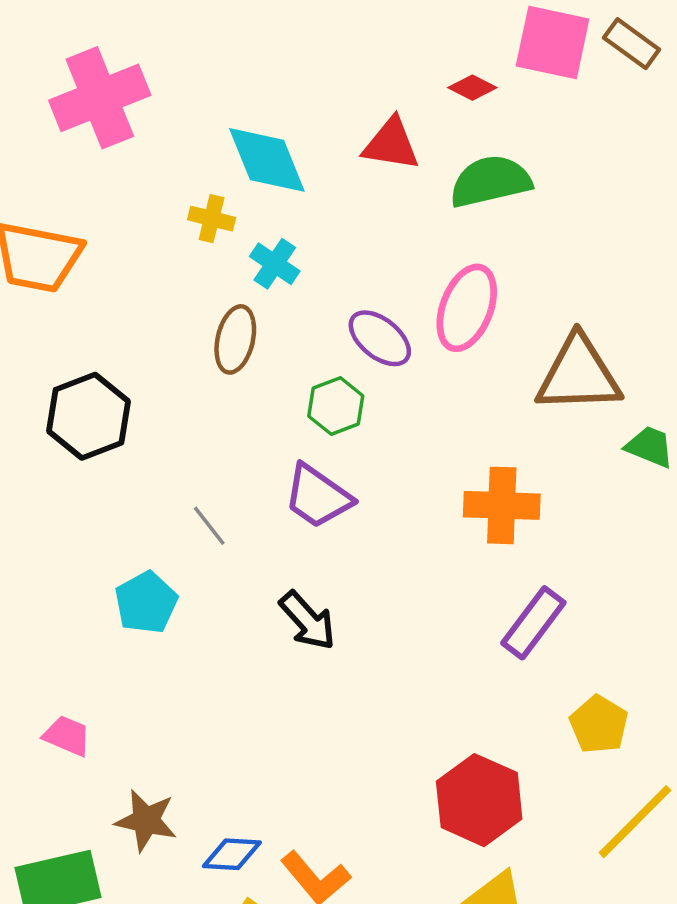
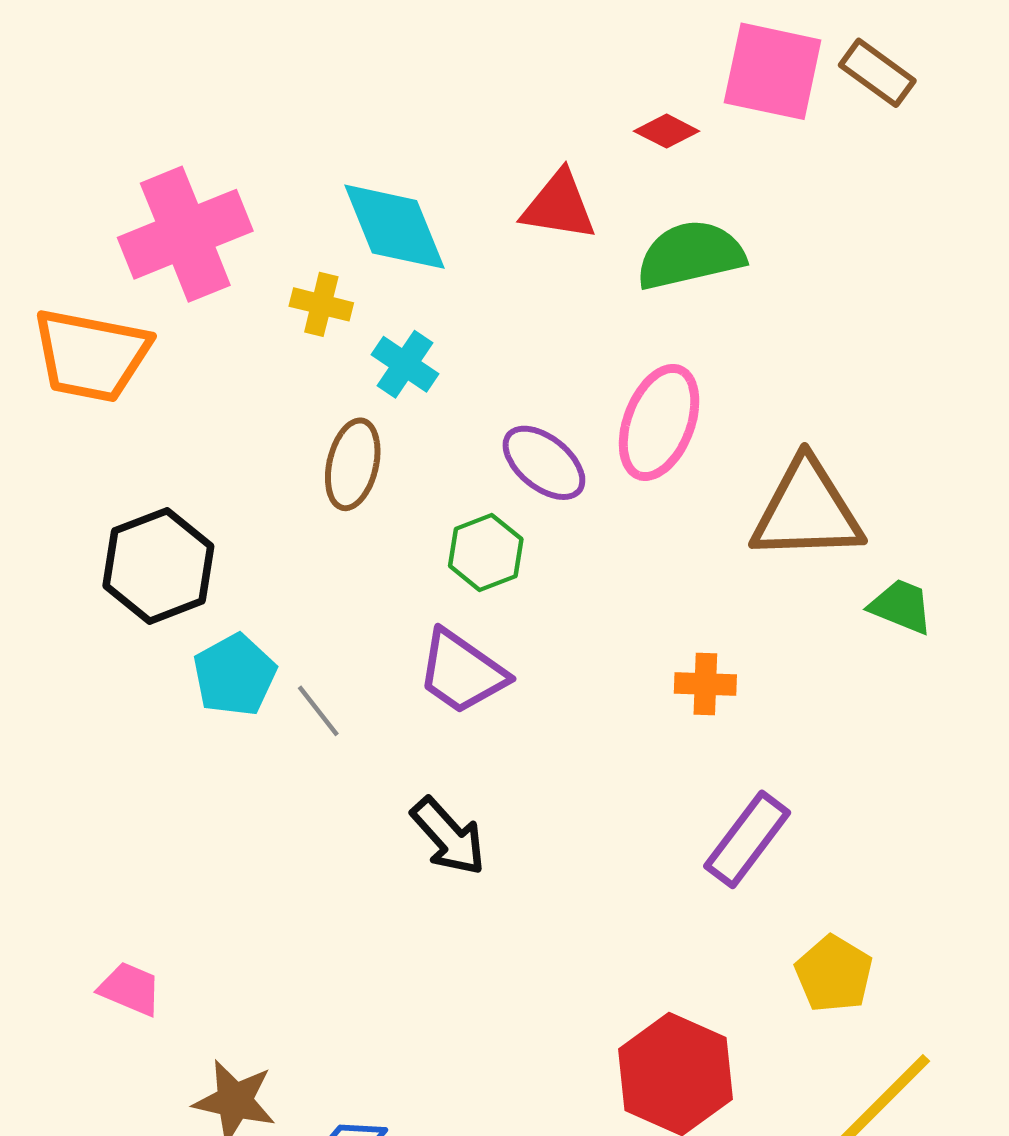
pink cross: (100, 98) -> (185, 234), moved
orange cross: (502, 505) -> (705, 684), size x0.6
cyan pentagon: (146, 603) -> (235, 675), moved

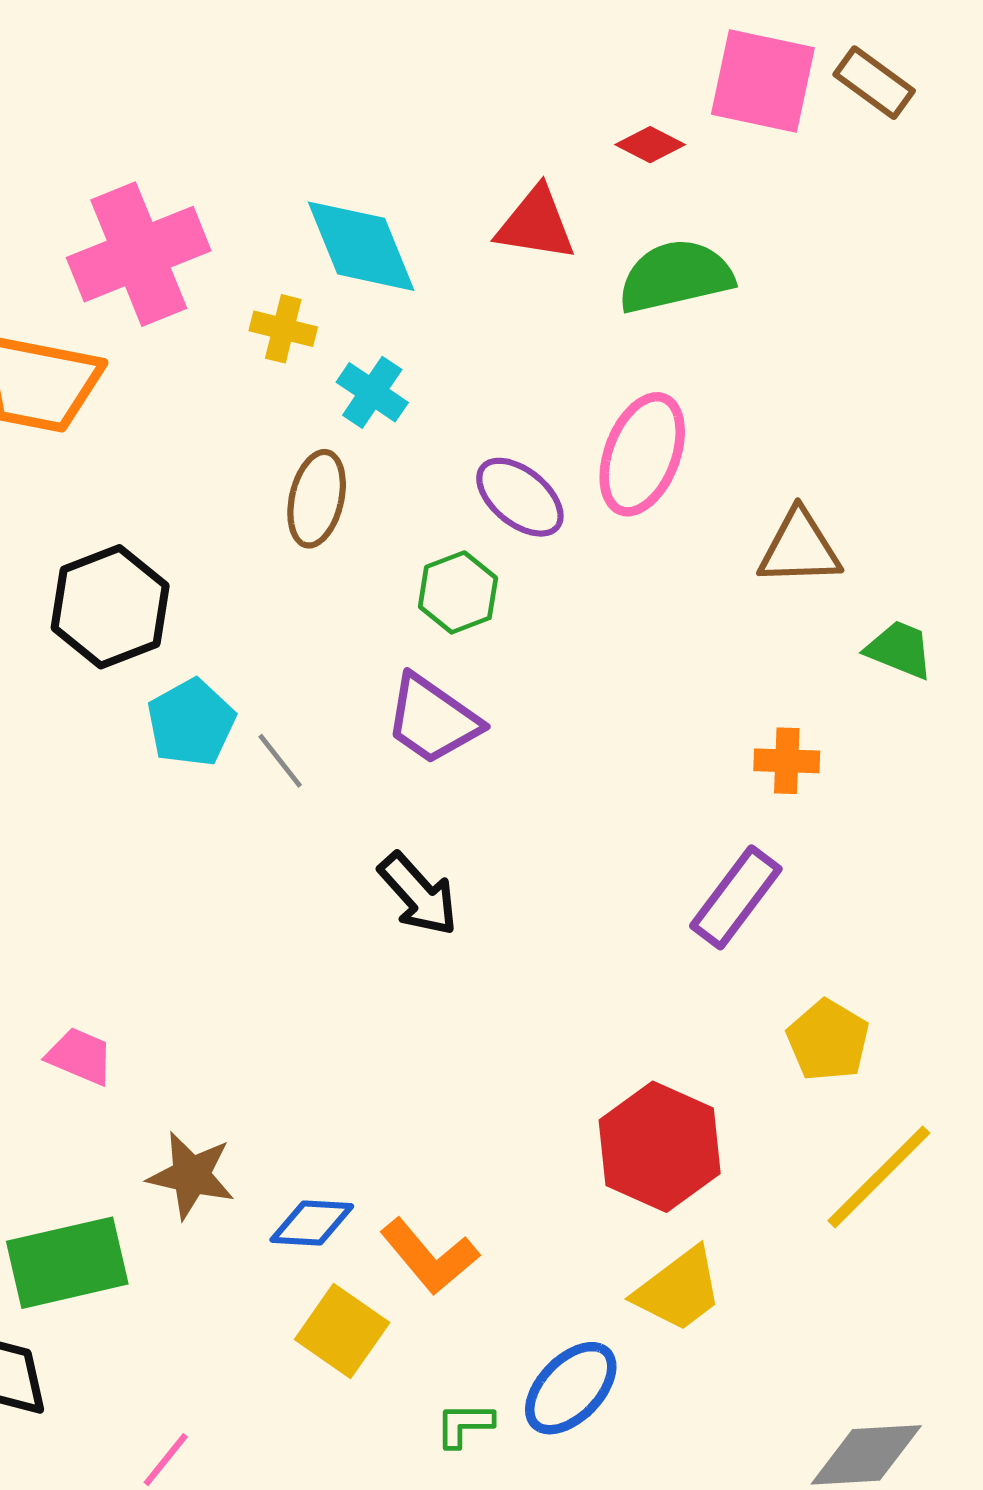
brown triangle: (807, 511) -> (799, 548), size x0.7
orange cross: (705, 684) -> (787, 761), moved

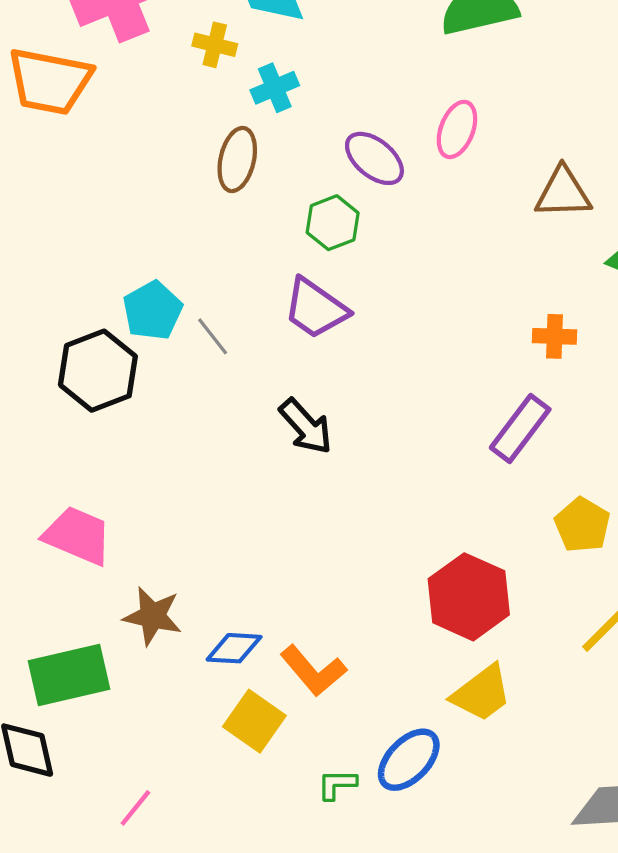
cyan cross: (372, 392) -> (275, 88), turned 33
pink ellipse: (642, 454) -> (457, 129), size x0.7
black hexagon: (110, 607) -> (98, 371), moved
pink trapezoid: (80, 1056) -> (78, 536), size x1.5

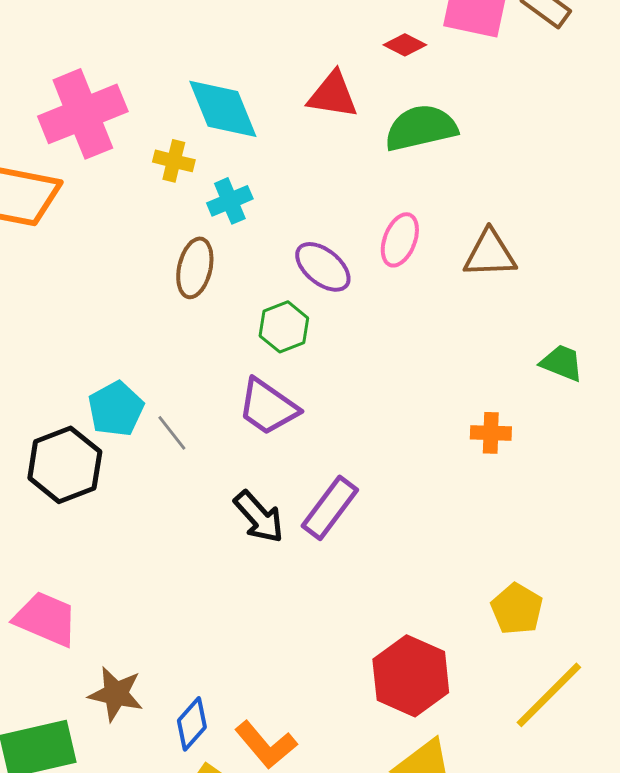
brown triangle: (563, 193) -> (490, 254), moved
purple rectangle: (520, 429) -> (330, 508), moved
blue diamond: (234, 648) -> (192, 724), turned -52

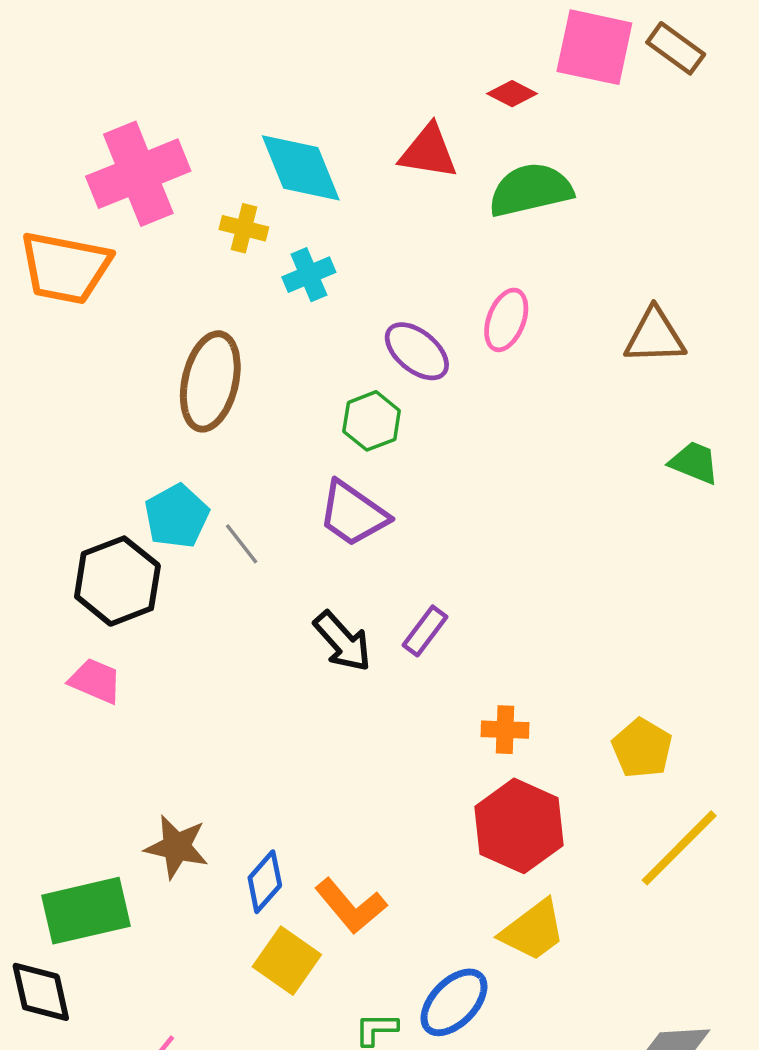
brown triangle: (490, 254) -> (655, 336), moved
brown ellipse: (195, 268) -> (210, 381), moved, size x1.4
orange cross: (491, 433) -> (505, 730), moved
purple rectangle: (330, 508) -> (425, 631), size x0.7
pink trapezoid: (46, 619) -> (95, 681), moved, size x0.7

